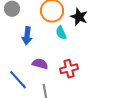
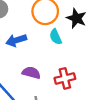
blue arrow: (27, 36) -> (16, 40), turned 66

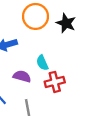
cyan semicircle: (56, 37) -> (42, 63), moved

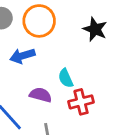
orange circle: (35, 16) -> (39, 21), moved

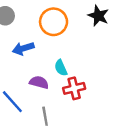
orange circle: (39, 21) -> (54, 22), moved
black star: (95, 29) -> (98, 16), moved

